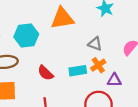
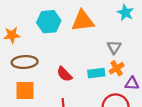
cyan hexagon: (26, 35) -> (49, 22), moved
gray triangle: (95, 44) -> (114, 47), turned 40

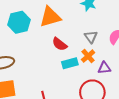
gray triangle: (114, 47) -> (91, 37), moved
red semicircle: (64, 74) -> (60, 44), moved

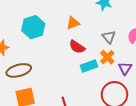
orange triangle: (50, 17) -> (73, 23), moved, size x0.6
purple triangle: (104, 68) -> (125, 68), turned -48

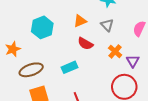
gray triangle: (109, 37) -> (107, 25), moved
cyan rectangle: (89, 66) -> (69, 67), moved

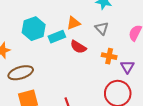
orange cross: (115, 51) -> (109, 56), turned -32
cyan rectangle: (69, 67) -> (57, 37), moved

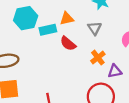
orange cross: (109, 56) -> (98, 58), turned 32
purple triangle: (127, 67) -> (115, 71), turned 40

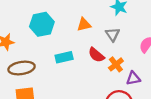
cyan rectangle: (48, 30) -> (64, 57), moved
red semicircle: (68, 43) -> (96, 55), moved

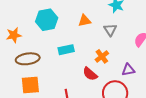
red semicircle: (96, 55) -> (90, 74), moved
orange cross: (116, 64) -> (102, 56), moved

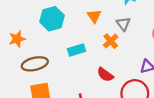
orange triangle: (85, 21) -> (94, 16), turned -48
orange cross: (102, 56) -> (111, 41), moved

